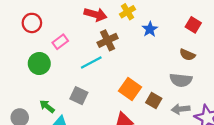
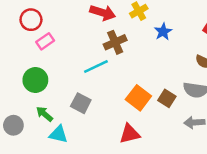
pink rectangle: (60, 42) -> (45, 41), moved
green circle: (39, 64) -> (35, 80), moved
brown square: (154, 100) -> (167, 98), moved

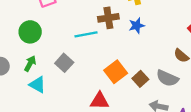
blue star: (163, 32) -> (137, 26), moved
green arrow: (44, 114) -> (30, 64), turned 63

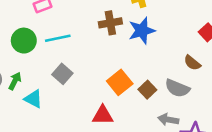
blue star: (137, 26) -> (142, 31), size x1.5
cyan line: (86, 34) -> (58, 38), moved
green arrow: (30, 64) -> (15, 81), moved

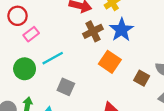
orange square: (120, 82) -> (110, 62), moved

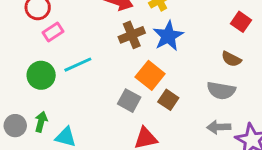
brown square: (142, 78) -> (168, 100), moved
gray square: (66, 87) -> (129, 101), moved

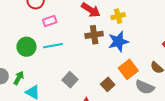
pink rectangle: (53, 32) -> (50, 21), moved
orange square: (150, 75) -> (128, 69), moved
gray square: (129, 101) -> (70, 80), moved

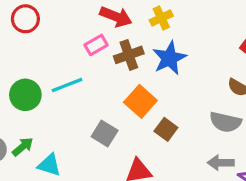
pink rectangle: (50, 21) -> (96, 45), moved
orange square: (128, 69) -> (140, 101), moved
green arrow: (19, 78) -> (23, 147), turned 32

